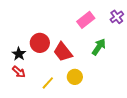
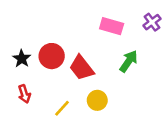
pink rectangle: (86, 20) -> (112, 26), turned 54
black star: (19, 54) -> (22, 59), moved
red arrow: (19, 72) -> (24, 94), turned 32

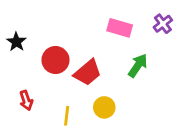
black star: (22, 59) -> (16, 42), moved
red trapezoid: (82, 68) -> (88, 73), turned -92
yellow line: (62, 108) -> (67, 116), turned -36

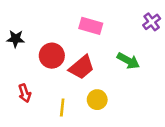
pink rectangle: (120, 28) -> (91, 26), moved
black star: (16, 42) -> (16, 39), turned -30
green arrow: (138, 66) -> (128, 61), turned 85

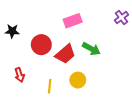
pink rectangle: (91, 26) -> (73, 21), turned -36
green arrow: (128, 61) -> (91, 49), moved

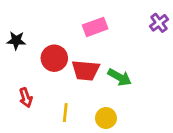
green arrow: (91, 49) -> (120, 77), moved
red trapezoid: (65, 54) -> (86, 70), turned 45
yellow circle: (78, 80) -> (106, 118), moved

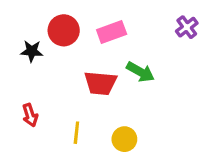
black star: (16, 41) -> (32, 51), moved
red circle: (54, 58) -> (64, 30), moved
green arrow: (120, 77) -> (140, 72), moved

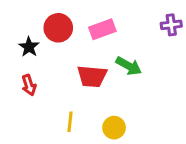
purple cross: (187, 27) -> (171, 25), turned 30
black star: (32, 51) -> (29, 47), turned 30
red arrow: (30, 115) -> (29, 85), moved

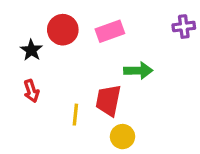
green arrow: (129, 66) -> (138, 71), turned -30
red trapezoid: (92, 76) -> (108, 100), moved, turned 96
yellow line: (70, 122) -> (75, 115), moved

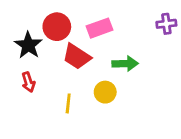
black star: (31, 50) -> (28, 45), size x1.4
red trapezoid: (108, 100) -> (77, 57), moved, turned -68
yellow circle: (123, 137) -> (105, 92), moved

